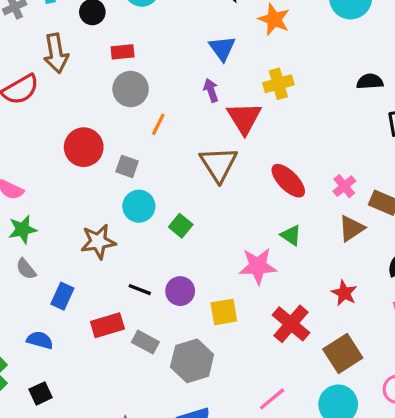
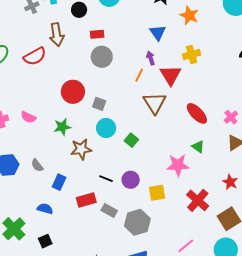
orange line: (158, 124) -> (139, 75), moved
green star: (23, 229) -> (62, 127), moved

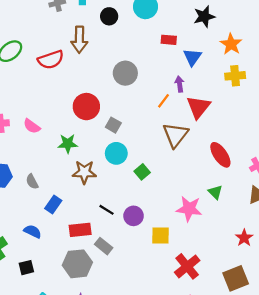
red rectangle: (97, 34) -> (169, 40), moved
yellow cross: (192, 55) -> (235, 76), moved
red cross: (198, 200) -> (187, 266), moved
gray hexagon: (137, 222) -> (77, 264), moved

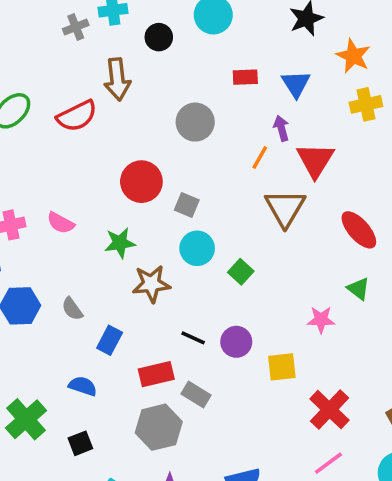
red rectangle: (169, 40) -> (245, 77), moved
pink star: (189, 209) -> (321, 320), size x0.7

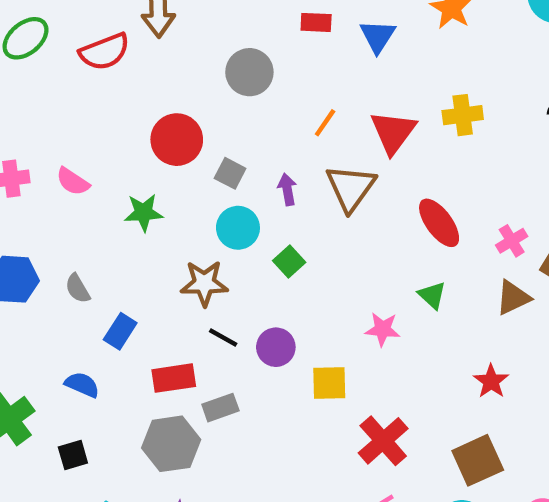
yellow cross: (366, 104) -> (463, 115), moved
purple arrow: (281, 128) -> (287, 189), moved
brown star: (151, 284) -> (204, 283), moved
gray rectangle: (196, 394) -> (220, 408), turned -56

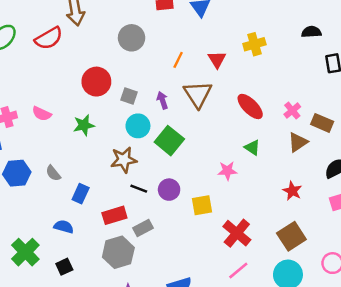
red triangle: (393, 132) -> (217, 59), size x0.7
green square: (289, 262) -> (169, 141), size x1.6

